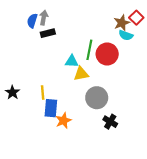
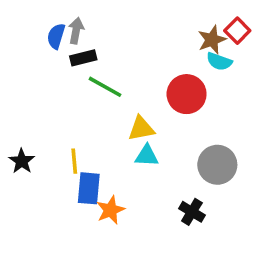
green line: (89, 50) -> (105, 87), moved, turned -72
cyan triangle: (72, 61) -> (147, 156), moved
gray circle: (97, 98) -> (217, 165), moved

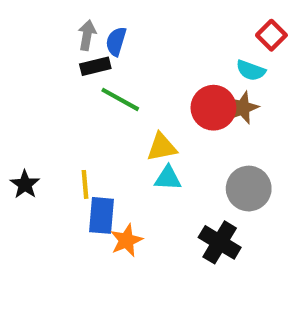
blue semicircle: (56, 36) -> (116, 41), moved
brown star: (212, 40) -> (242, 108), moved
black cross: (192, 212) -> (220, 242), size x1.4

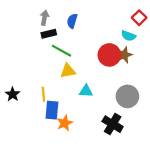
blue semicircle: (116, 41) -> (72, 21), moved
yellow triangle: (162, 147) -> (68, 71), moved

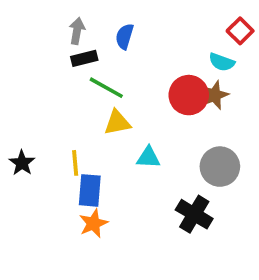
orange star: (65, 123) -> (93, 223), moved

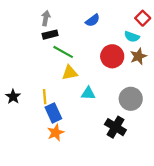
blue semicircle: (125, 36) -> (93, 20), moved, turned -144
brown star: (214, 95) -> (138, 56), moved
blue rectangle: (90, 190) -> (53, 113), turned -30

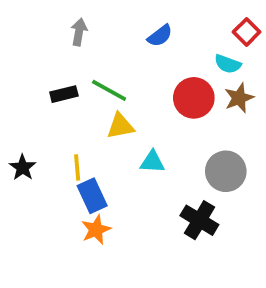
black rectangle: (50, 35) -> (64, 94), moved

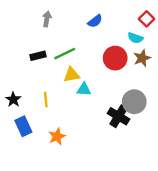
green line: (109, 90) -> (65, 54), turned -55
cyan triangle: (152, 162) -> (84, 89), moved
blue rectangle: (92, 196) -> (23, 126), moved
black cross: (199, 220) -> (119, 116), moved

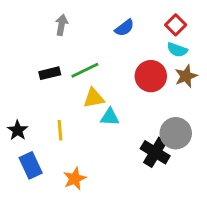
red square: (147, 19) -> (176, 25), moved

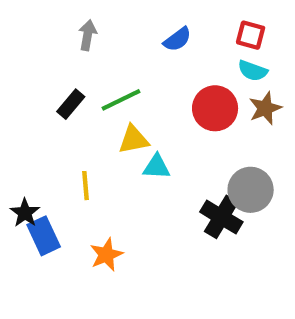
red square: (176, 25) -> (251, 35), turned -30
black rectangle: (50, 73) -> (71, 104), turned -36
black star: (18, 130) -> (25, 213), moved

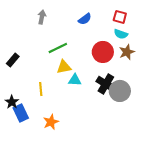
black rectangle: (71, 104) -> (13, 60), moved
black cross: (221, 217) -> (106, 84), moved

